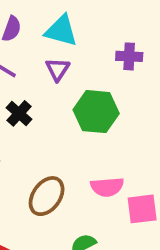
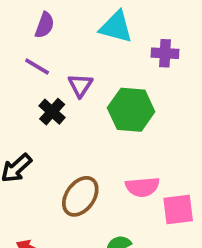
cyan triangle: (61, 31) -> (116, 27), moved
purple triangle: (58, 69) -> (80, 85), moved

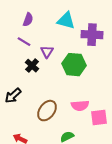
purple cross: (165, 53) -> (92, 35), size x1.5

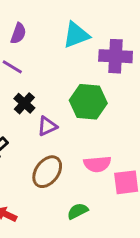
cyan triangle: (66, 21) -> (76, 35), turned -36
purple triangle: (47, 52) -> (47, 126), moved, turned 32

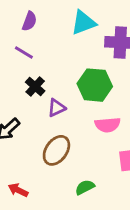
pink semicircle: (97, 164) -> (108, 125), moved

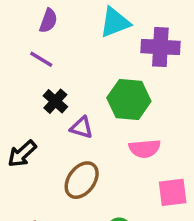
purple triangle: (56, 108) -> (82, 128), turned 42

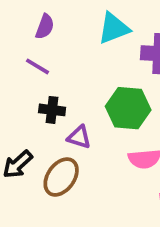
black cross: (55, 101) -> (52, 110), turned -35
brown ellipse: (82, 180) -> (61, 177), moved

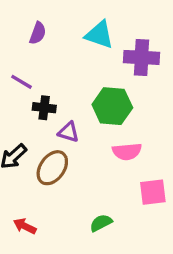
cyan triangle: (114, 28) -> (99, 35), turned 40
purple line: (38, 66) -> (22, 82), moved

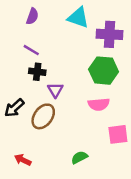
purple line: (22, 82) -> (31, 50), moved
green hexagon: (112, 106) -> (104, 71), moved
purple triangle: (69, 132) -> (55, 90), turned 42

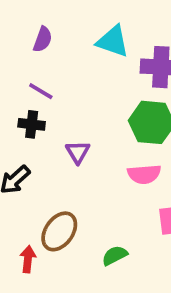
black cross: (37, 72) -> (32, 124), moved
brown ellipse: (43, 116) -> (59, 231), moved
red arrow: (23, 160) -> (28, 259), turned 70

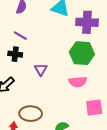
brown ellipse: (59, 231) -> (31, 114), turned 55

